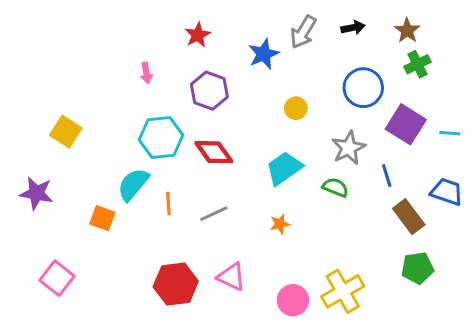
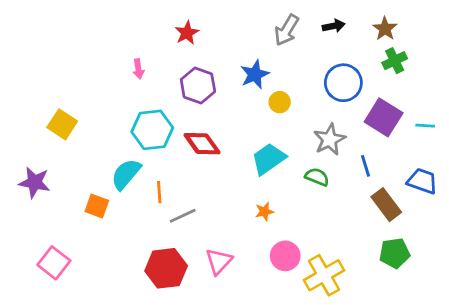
blue star: (264, 54) -> (255, 74), moved
gray line: (214, 214) -> (183, 216), moved
pink triangle: (231, 277) -> (219, 261), turned 48
pink circle: (293, 300) -> (285, 256), moved

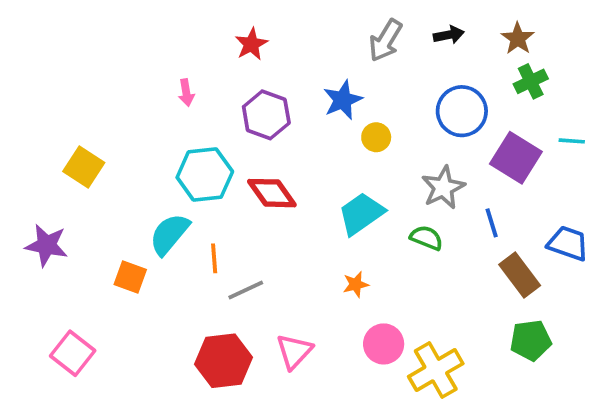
cyan line: (425, 126) -> (572, 141), moved

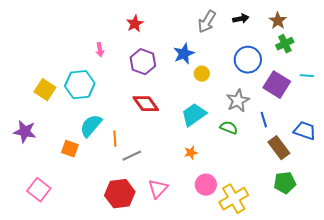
cyan hexagon: (205, 174) -> (80, 85), moved

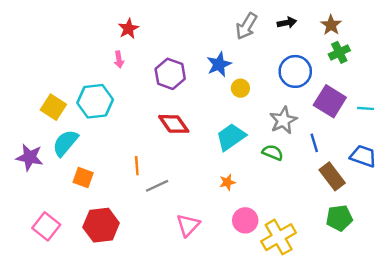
red star: (135, 24) -> (128, 29), moved
cyan line: (307, 76) -> (366, 108), moved
cyan semicircle: (91, 126) -> (65, 143), moved
red hexagon: (120, 194) -> (101, 225), moved

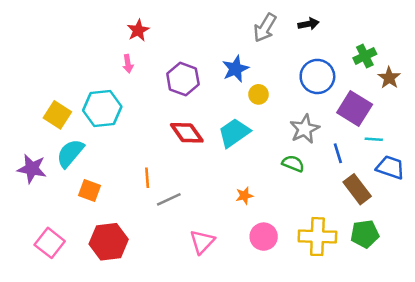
brown star: (331, 25) -> (389, 78), moved
cyan line: (366, 108) -> (374, 139), moved
cyan trapezoid: (231, 137) -> (234, 133), moved
yellow cross: (279, 237) -> (317, 237), moved, turned 32

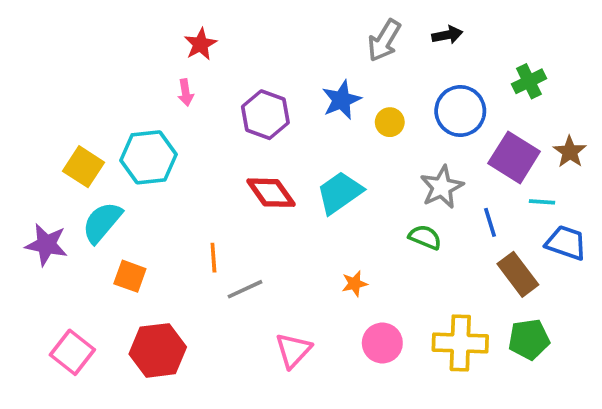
brown star: (389, 78) -> (570, 152), moved
yellow circle: (258, 94) -> (390, 122), moved

